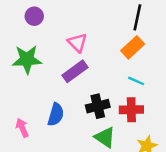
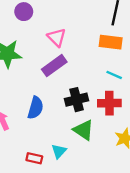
purple circle: (34, 16) -> (24, 12), moved
orange rectangle: (133, 47) -> (111, 42), turned 50

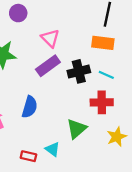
black cross: (77, 100) -> (79, 71), moved
green triangle: (84, 130) -> (77, 129), turned 45
cyan triangle: (59, 151) -> (53, 149), turned -35

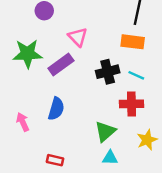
purple rectangle: (48, 66) -> (61, 65), moved
cyan triangle: (53, 149) -> (110, 158), moved, turned -35

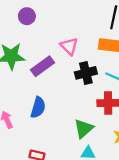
pink triangle: (78, 37) -> (69, 46), moved

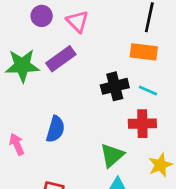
pink triangle: (69, 46) -> (77, 21), moved
purple rectangle: (42, 66) -> (61, 59), moved

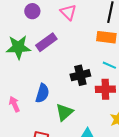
pink triangle: (77, 21) -> (68, 12), moved
black cross: (115, 86) -> (80, 75), moved
green triangle: (112, 155) -> (64, 112), moved

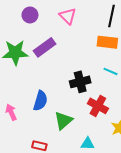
red cross: (105, 89) -> (98, 106), moved, turned 30

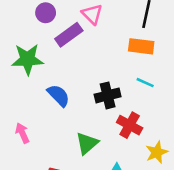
purple rectangle: (45, 47) -> (69, 35), moved
blue semicircle: (40, 101) -> (58, 95), moved, turned -60

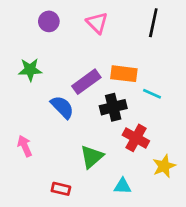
purple rectangle: (69, 35) -> (86, 82), moved
orange rectangle: (141, 46) -> (124, 74), moved
green star: (27, 59) -> (30, 70), size x0.7

